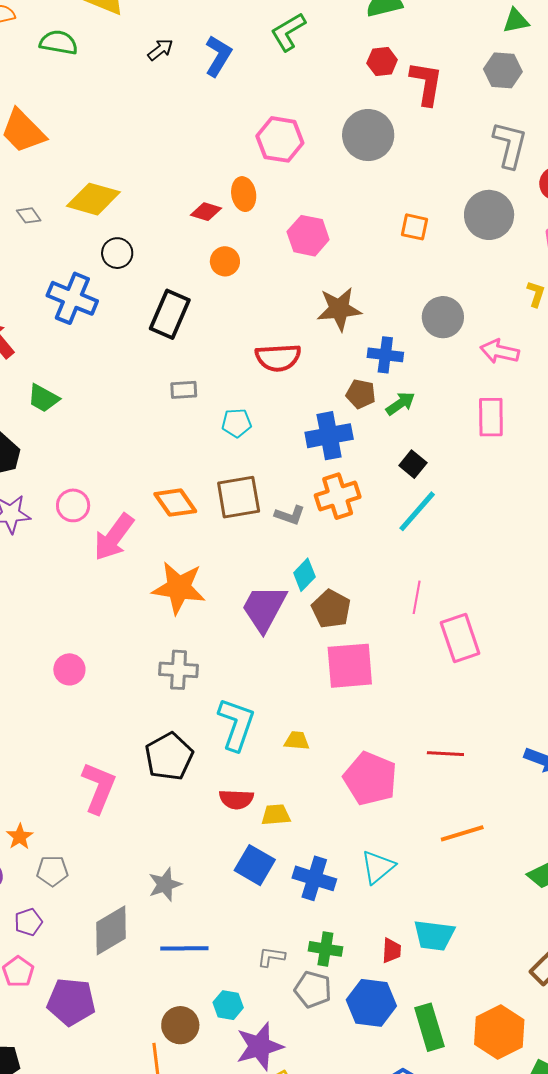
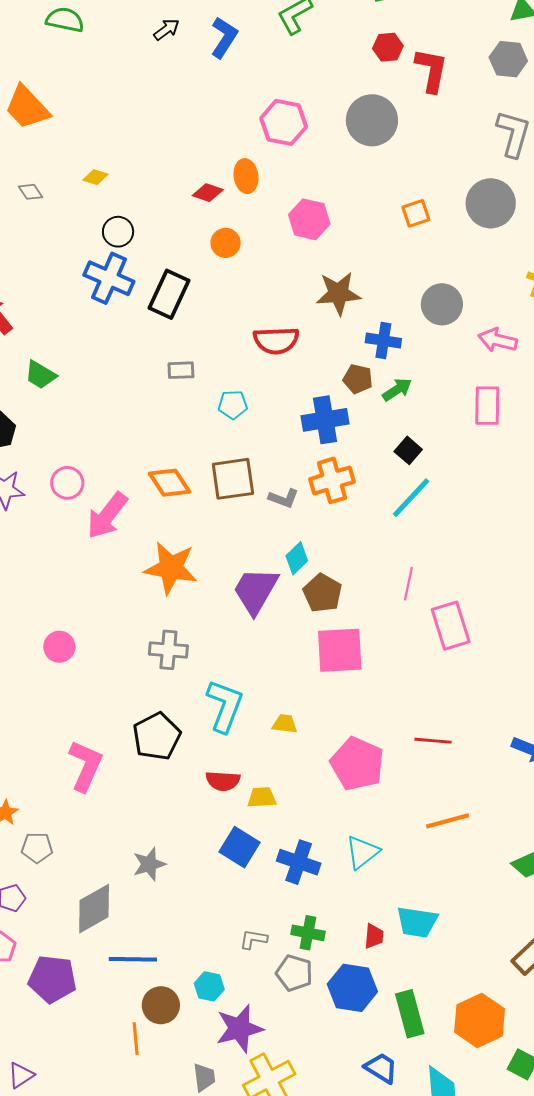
yellow diamond: (93, 199) -> (96, 177), size x0.5
orange square: (414, 227) -> (416, 213), turned -32
blue cross: (72, 298) -> (109, 278), moved
blue line: (184, 948) -> (133, 959), moved

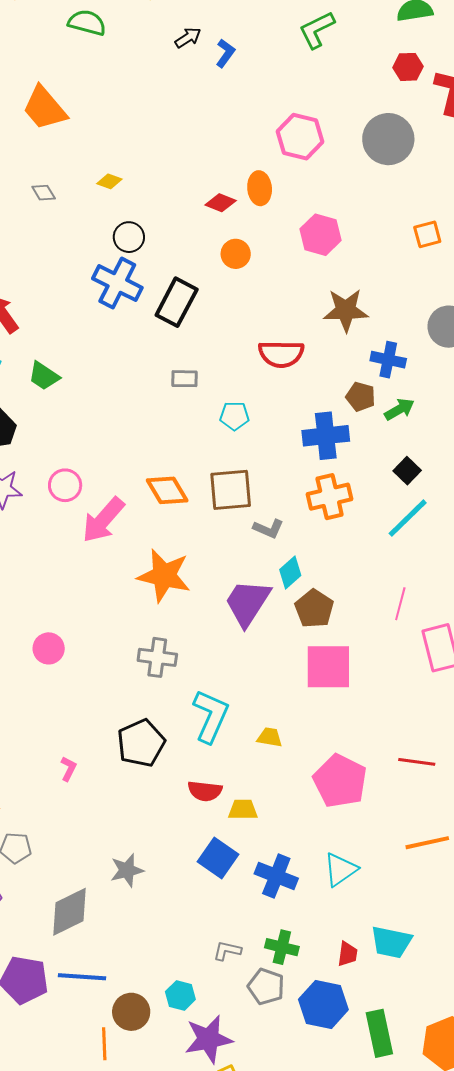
blue L-shape: (224, 37) -> (225, 53), moved, size x0.7
gray L-shape: (284, 498) -> (268, 529), moved
pink L-shape: (86, 766) -> (69, 769), size x0.5
blue line: (133, 959) -> (82, 977), moved

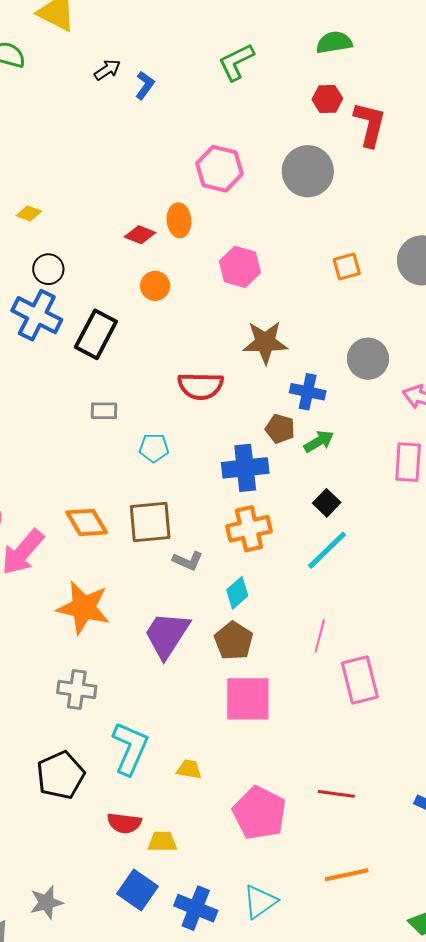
cyan diamond: (290, 573) -> (237, 593), moved

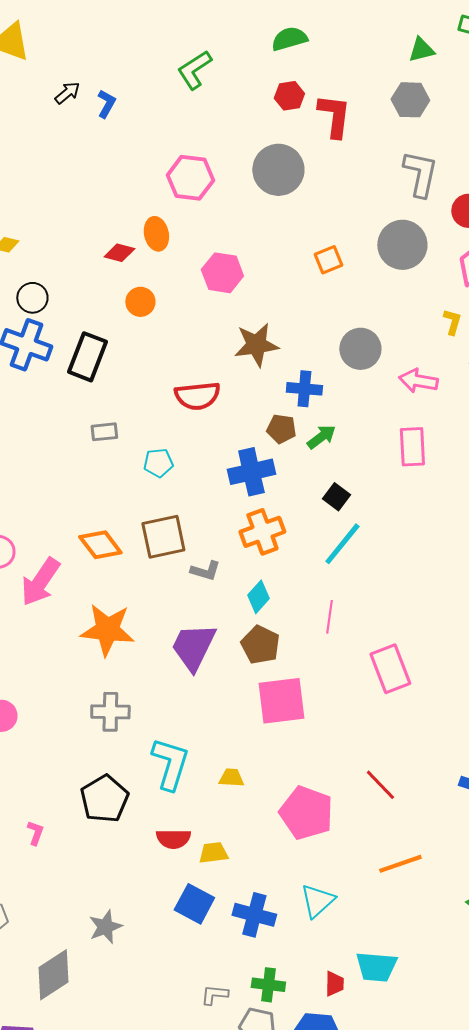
pink line: (320, 636) -> (329, 617), moved
red line: (336, 794) -> (380, 785), turned 45

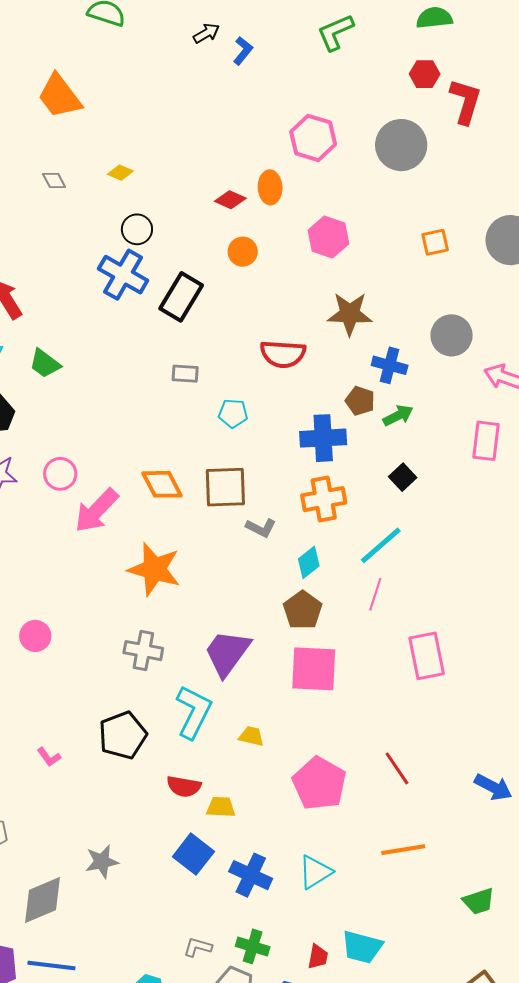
cyan line: (342, 544) -> (381, 545), moved
purple trapezoid: (193, 647) -> (227, 653), moved
pink L-shape: (35, 833) -> (49, 757), turned 115

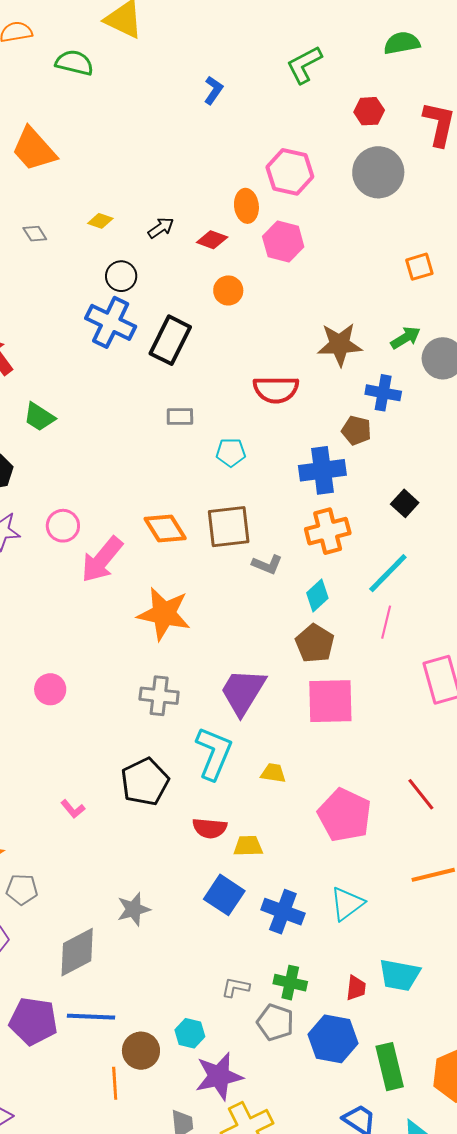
black arrow: (206, 33) -> (161, 228), moved
red hexagon: (425, 74) -> (369, 111), moved
orange ellipse: (270, 187) -> (246, 206), moved
pink hexagon: (328, 237) -> (283, 242), moved
green arrow: (398, 415) -> (406, 338), moved

